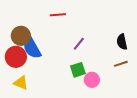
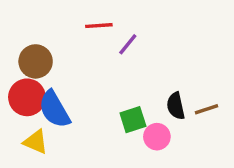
black semicircle: (122, 42) -> (176, 106), moved
purple line: (79, 44) -> (128, 44), moved
blue semicircle: (32, 48) -> (54, 109), moved

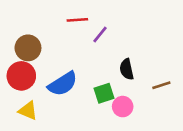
black semicircle: (176, 106) -> (127, 69), moved
blue semicircle: (54, 109) -> (63, 84), moved, turned -92

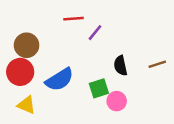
brown line: (161, 85) -> (157, 64), moved

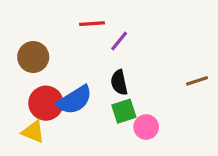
black semicircle: (120, 66) -> (119, 82), moved
red circle: (20, 72) -> (46, 103), moved

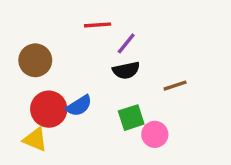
brown line: (197, 81) -> (175, 86), moved
black semicircle: (119, 82) -> (126, 70), moved, turned -90
blue semicircle: (75, 100) -> (79, 106), size x0.7

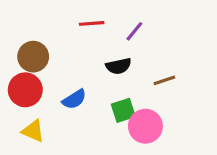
purple line: (126, 43) -> (134, 31), moved
red circle: (49, 109) -> (25, 90), moved
pink circle: (155, 134) -> (145, 126), size x1.4

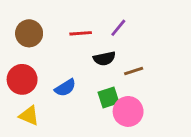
red line: (92, 23) -> (81, 33), moved
brown circle: (33, 57) -> (29, 33), moved
brown line: (164, 80) -> (134, 71), moved

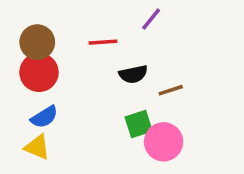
purple line: (118, 28) -> (151, 19), moved
red circle: (22, 79) -> (39, 72), moved
blue semicircle: (65, 88) -> (44, 117), moved

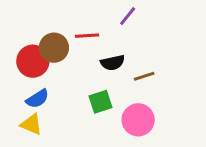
brown circle: (37, 42) -> (54, 48), moved
green square: (139, 124) -> (101, 102), moved

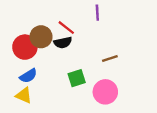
purple line: (128, 16) -> (97, 13), turned -42
red line: (87, 36) -> (66, 28), turned 42
black semicircle: (113, 63) -> (63, 42), moved

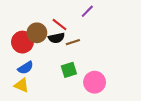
purple line: (97, 13) -> (87, 11), turned 48
brown line: (110, 59) -> (73, 42), moved

